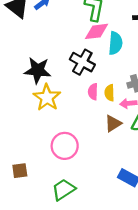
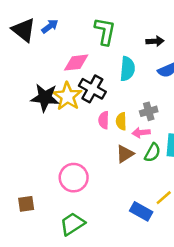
pink diamond: (97, 31) -> (76, 63), moved
yellow star: (47, 98) -> (67, 96), moved

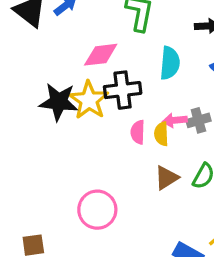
black cross: (92, 89) -> (123, 90), turned -36
pink arrow: (141, 133) -> (175, 120), moved

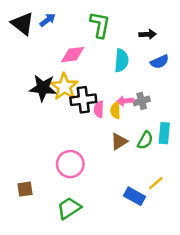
black cross: (123, 90) -> (83, 100), moved

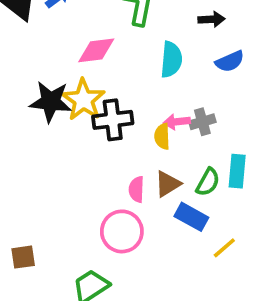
pink semicircle: (99, 109) -> (137, 189), moved
pink circle: (70, 164) -> (122, 231), moved
blue rectangle: (135, 196) -> (191, 217), moved

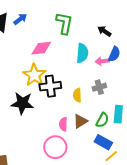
black arrow: (211, 19) -> (104, 31), turned -144
blue semicircle: (230, 61) -> (114, 54), turned -42
black star: (51, 102) -> (22, 103), moved
pink arrow: (177, 122) -> (102, 61), moved
blue rectangle: (191, 217) -> (103, 142), moved

